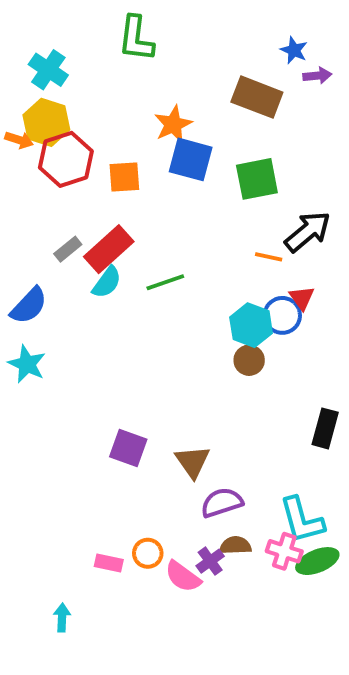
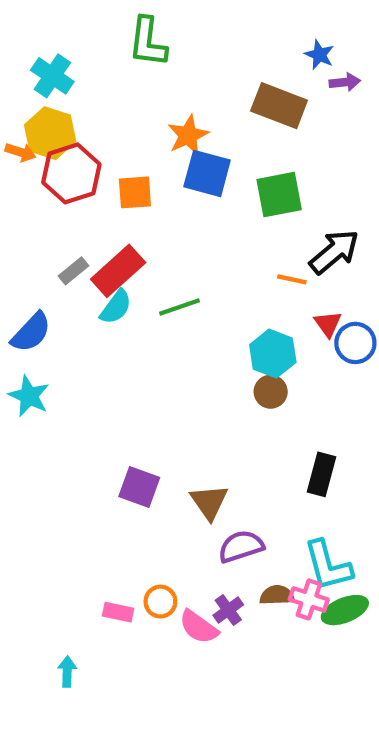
blue circle: (282, 315) -> (355, 343), moved
black rectangle: (325, 428) -> (322, 474), moved
brown semicircle: (235, 545) -> (277, 595), moved

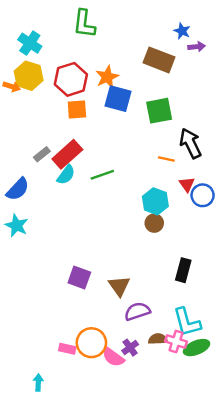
red hexagon: (71, 173) -> (71, 79), moved
black arrow: (334, 252) -> (190, 143), turned -76
orange circle: (160, 602) -> (91, 343), size x1.6

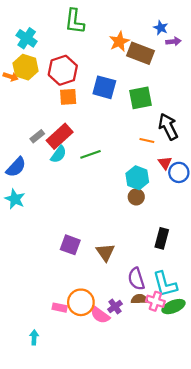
orange star: (107, 77) -> (119, 42), moved
purple semicircle: (137, 311) -> (136, 279), moved, turned -90

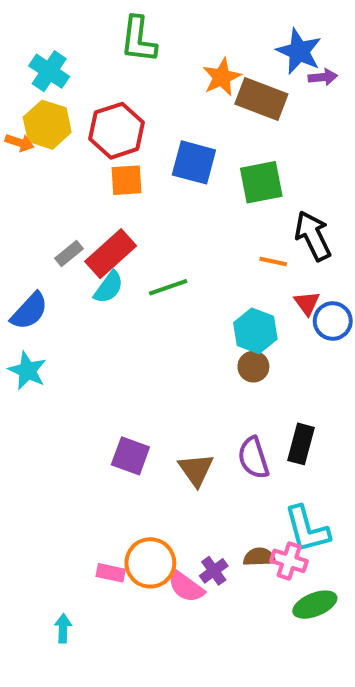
blue star: (161, 28) -> (299, 51), size x1.6
purple semicircle: (136, 279) -> (253, 458), moved
green ellipse: (173, 307) -> (315, 605), moved

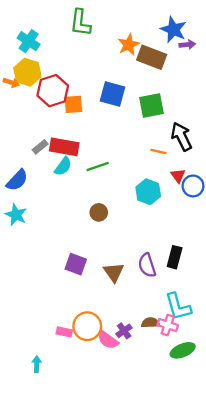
red hexagon: (117, 131) -> (53, 91), moved
red rectangle: (111, 254) -> (64, 147), turned 52
brown circle: (253, 367) -> (99, 212), moved

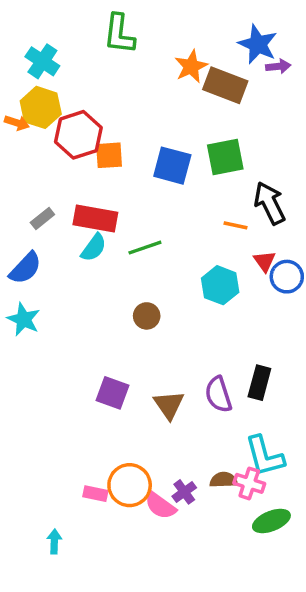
blue square: (113, 94) -> (172, 166), moved
gray rectangle: (40, 147) -> (42, 219), moved

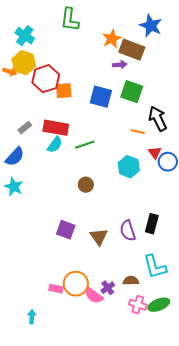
purple arrow: (278, 66) -> (120, 65), moved
green square: (225, 157) -> (132, 92), turned 30
pink cross: (249, 483) -> (138, 305), moved

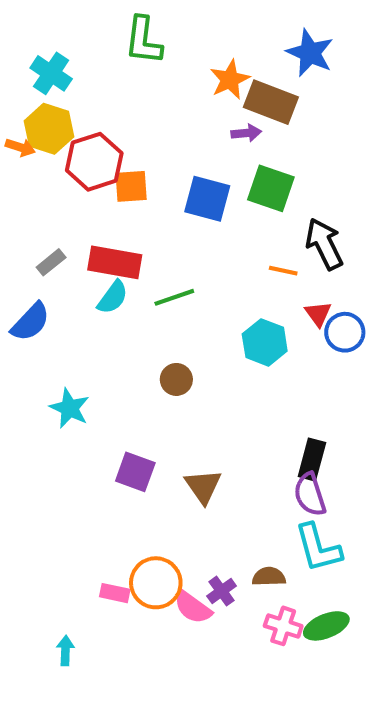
cyan star: (14, 187) -> (70, 408), moved
purple semicircle: (128, 231) -> (310, 494), moved

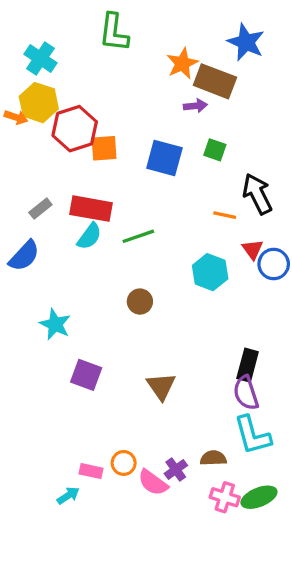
green square: (271, 188) -> (215, 150), size x0.6
purple square: (135, 472) -> (86, 375), moved
orange circle: (156, 583) -> (124, 463), size x0.6
cyan arrow: (65, 651) -> (68, 496), moved, turned 55

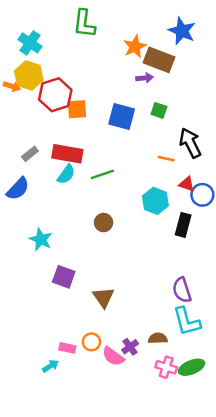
red triangle: (252, 249) -> (187, 184), turned -35
black rectangle: (248, 365) -> (183, 225), moved
brown triangle: (161, 386) -> (104, 297), moved

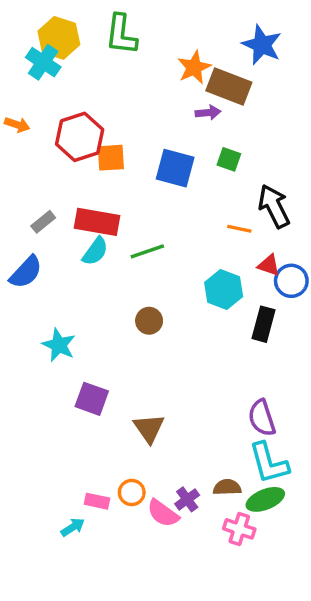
yellow hexagon: (29, 75) -> (59, 38), moved
green ellipse: (192, 367) -> (265, 499), moved

